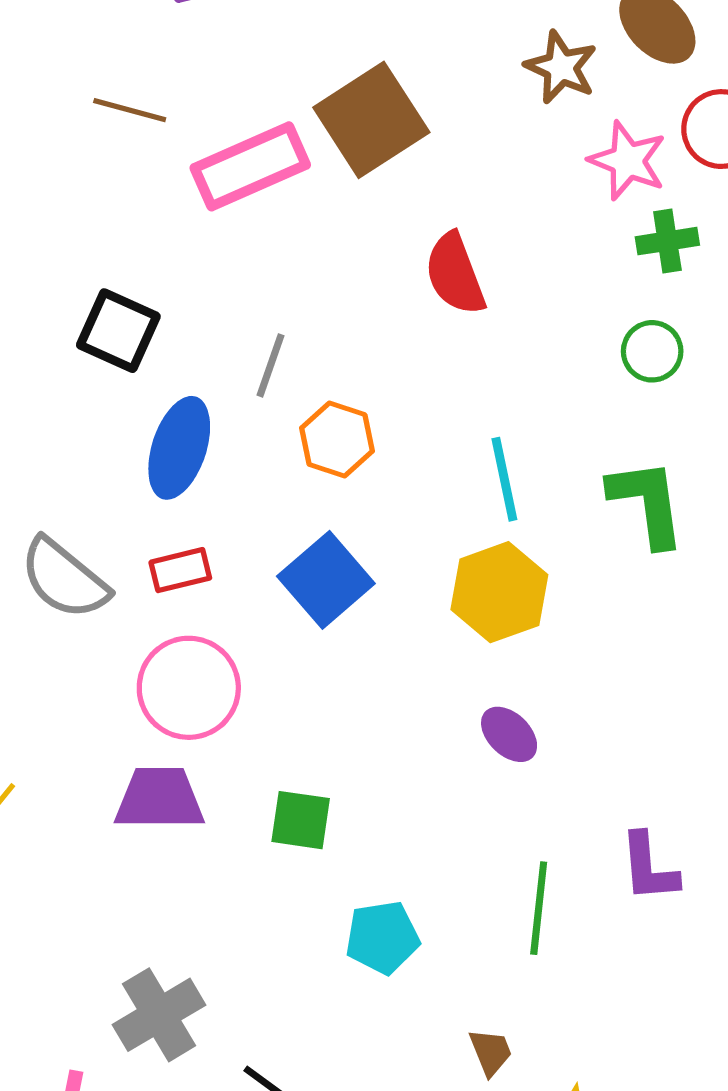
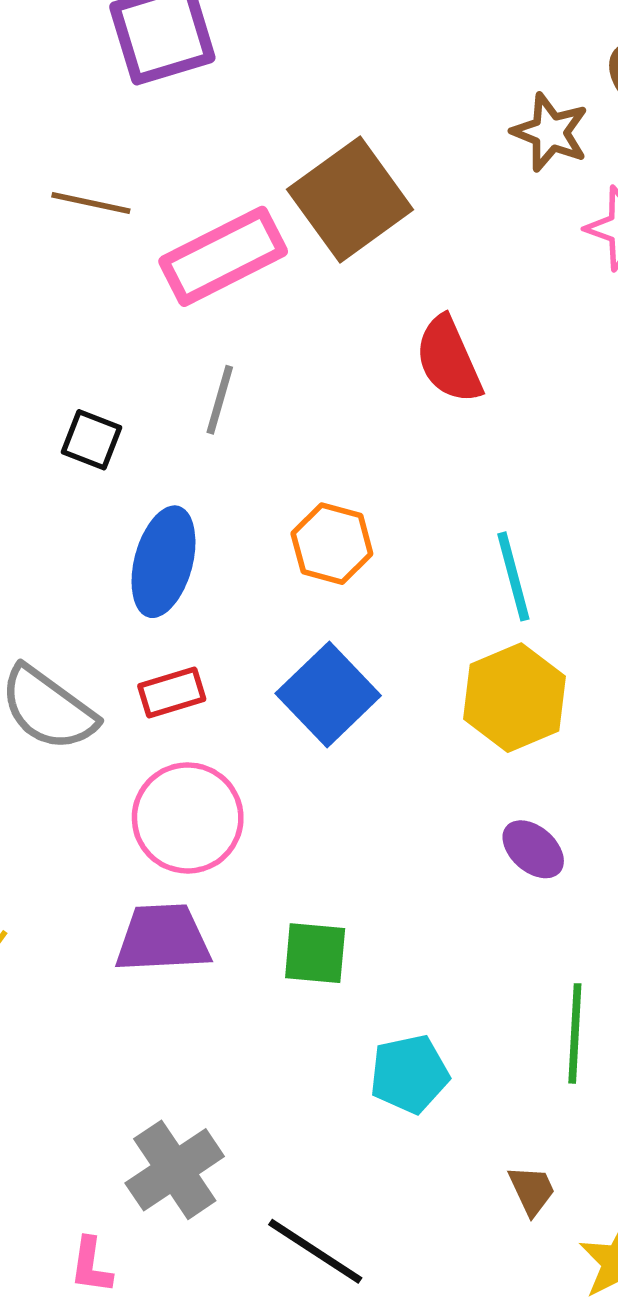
black square: (118, 331) -> (92, 440), size x0.7
gray line: (270, 365) -> (220, 400), moved

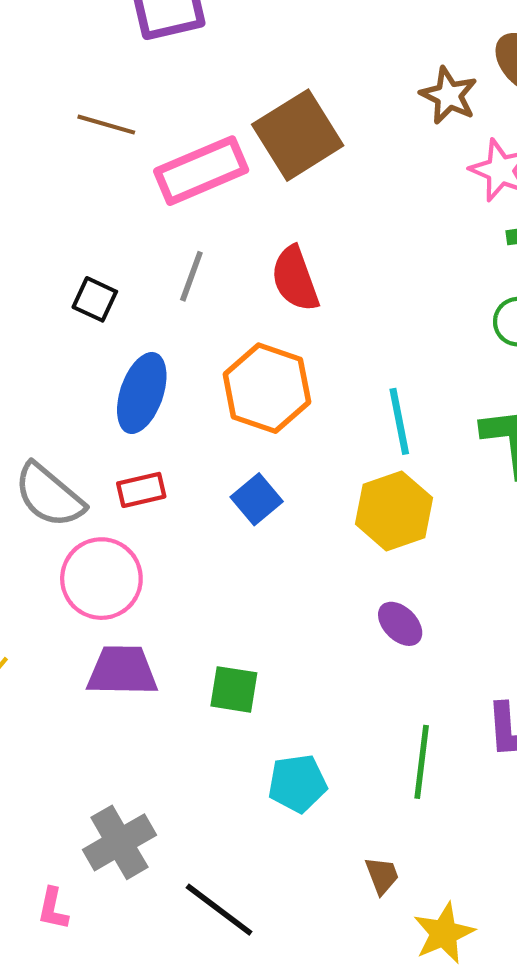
red semicircle: (449, 360) -> (295, 279), moved
orange hexagon: (332, 544) -> (267, 388), size x1.5
blue square: (328, 695) -> (257, 499), size x0.7
pink circle: (188, 818) -> (101, 579), moved

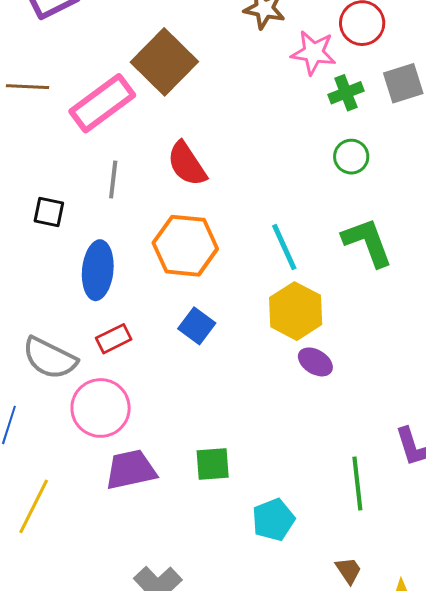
purple ellipse: (400, 624) -> (315, 362), moved

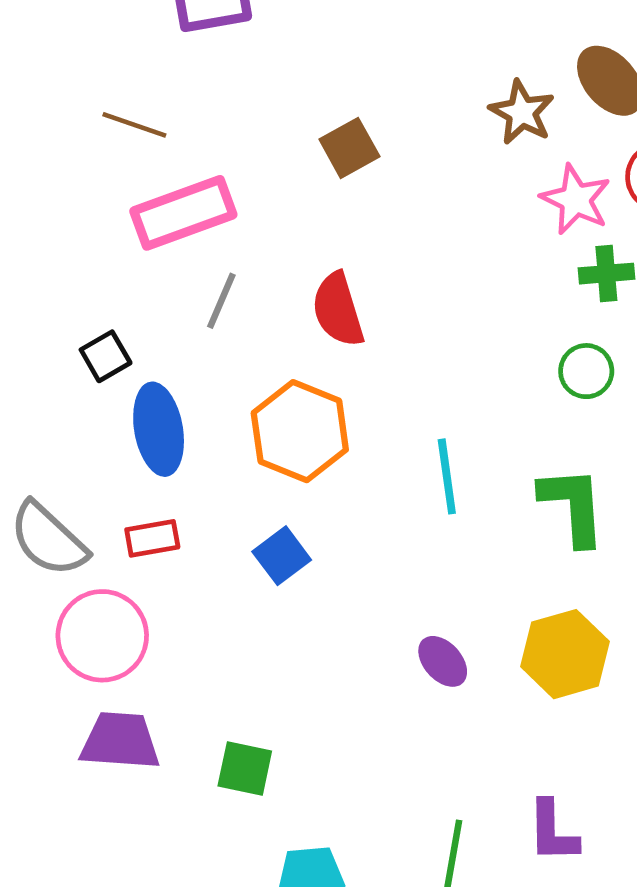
brown square: (164, 62) -> (349, 148), size x0.6
pink rectangle: (102, 103) -> (183, 213), moved
black square: (49, 212) -> (106, 356), moved, turned 32
blue ellipse: (98, 270) -> (159, 429), turned -32
yellow hexagon: (296, 311) -> (565, 654), moved

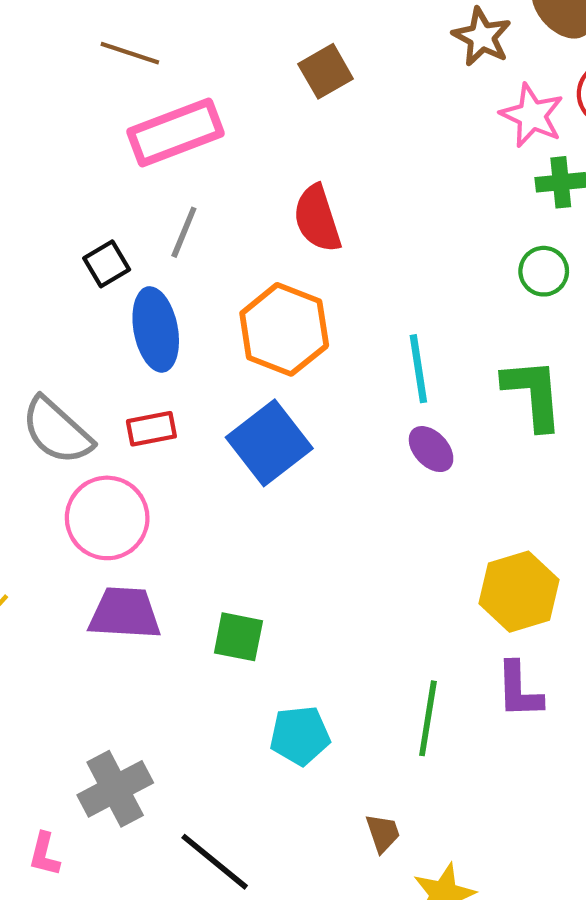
gray line: (221, 301) -> (184, 232), moved
blue square: (282, 556) -> (269, 443), size x1.6
yellow hexagon: (565, 654) -> (519, 592), moved
purple ellipse: (443, 661) -> (431, 449), moved

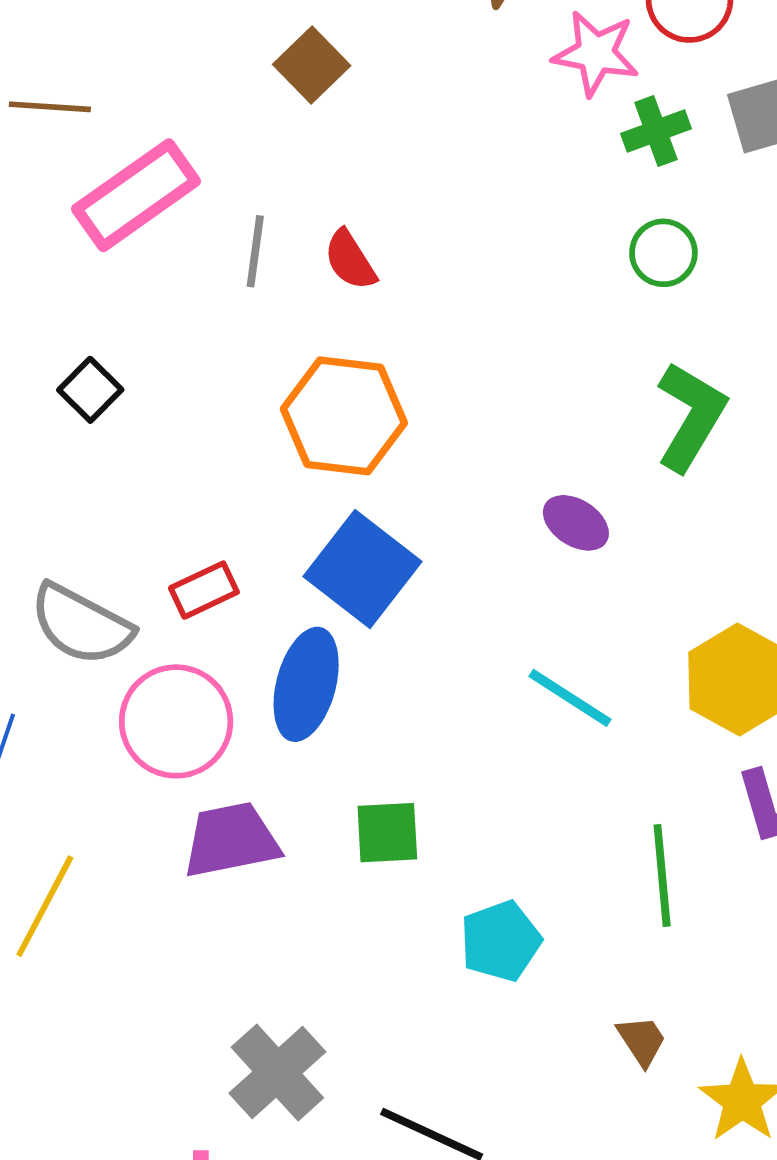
red semicircle: (317, 219) -> (350, 260), size x0.7
gray line: (184, 232) -> (255, 251), moved
blue ellipse: (156, 329) -> (306, 684), moved, turned 40
cyan line: (418, 369) -> (570, 698), moved, turned -34
green L-shape: (533, 394) -> (691, 417), turned 50

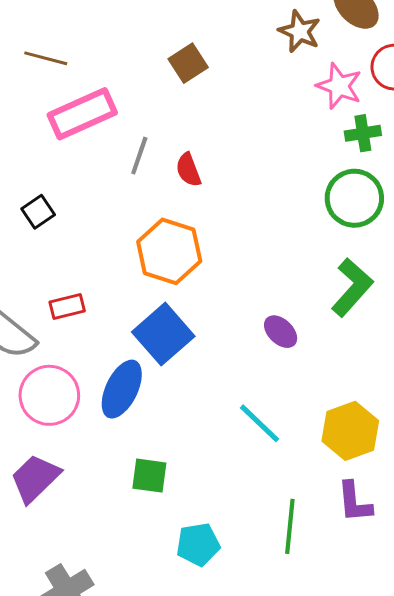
green circle: (663, 253) -> (354, 198), size x1.6
red rectangle: (204, 590) -> (67, 307), moved
purple trapezoid: (231, 840) -> (35, 478), moved, turned -44

